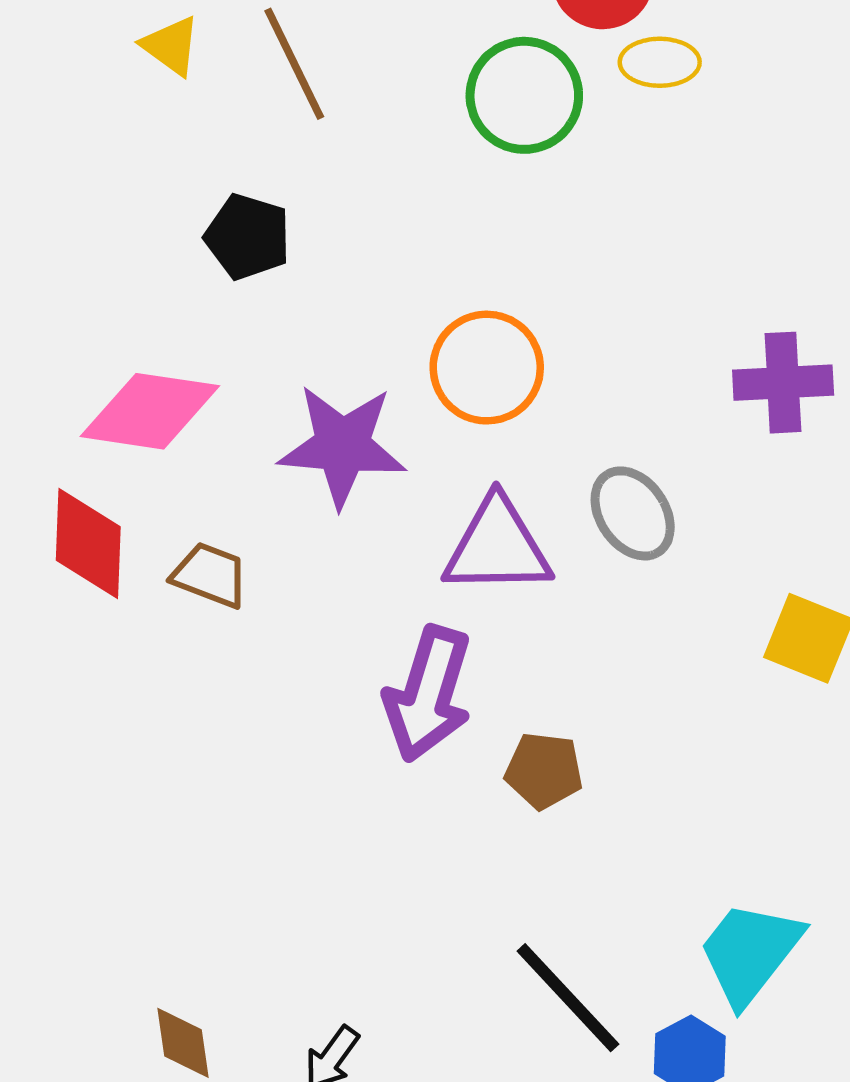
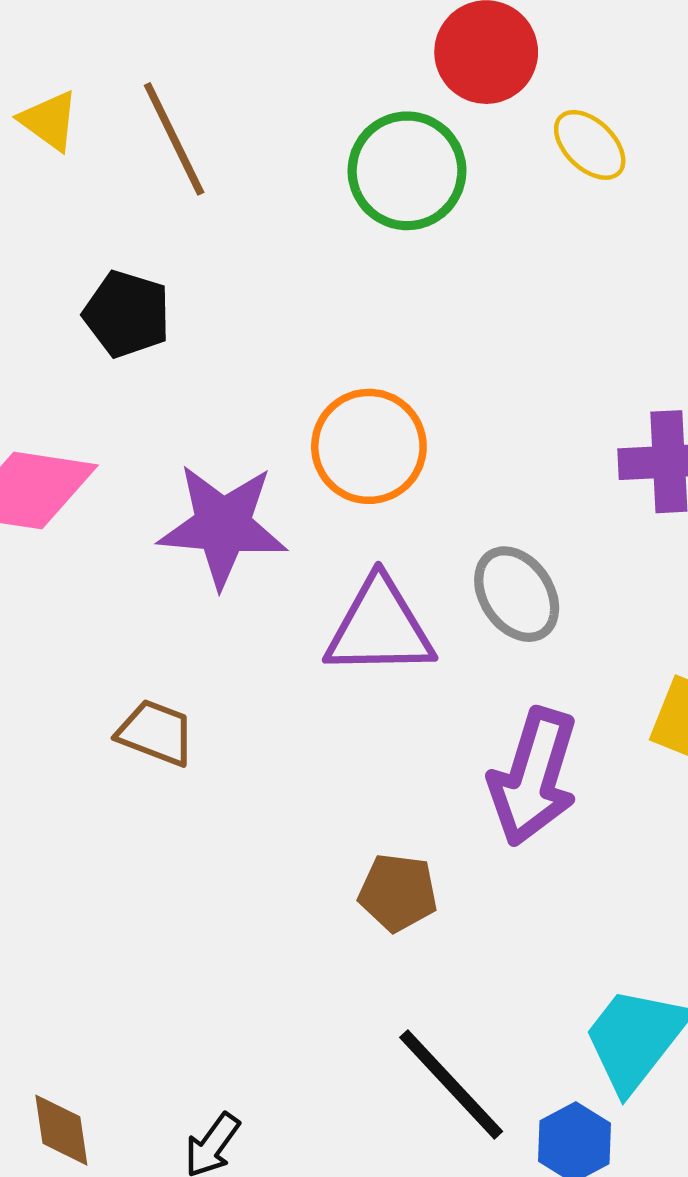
yellow ellipse: (660, 62) -> (590, 145), moved, turned 44
brown trapezoid: (210, 575) -> (156, 733), moved
purple arrow: (428, 694) -> (533, 777), moved
brown pentagon: (544, 771) -> (398, 893), moved

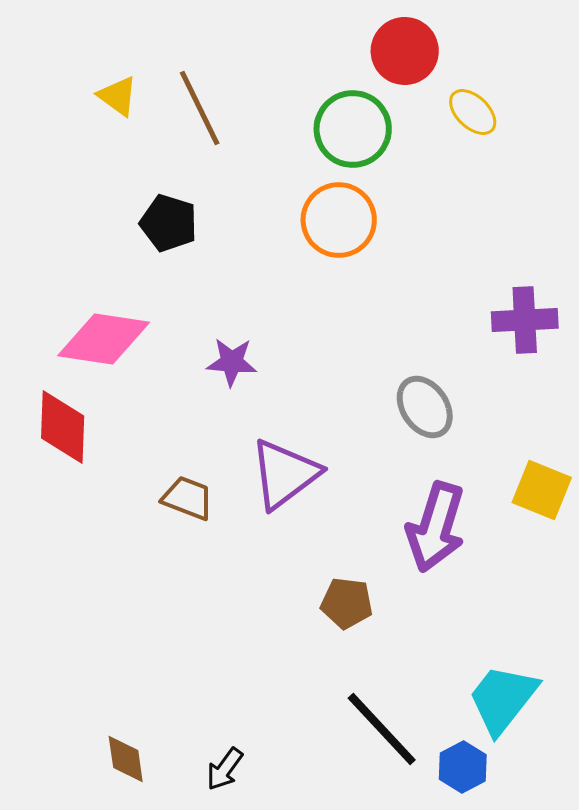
orange circle: (369, 446) -> (339, 220), moved
purple star: (223, 526) -> (232, 362), size x0.6
purple triangle: (380, 628) -> (285, 474), moved, turned -36

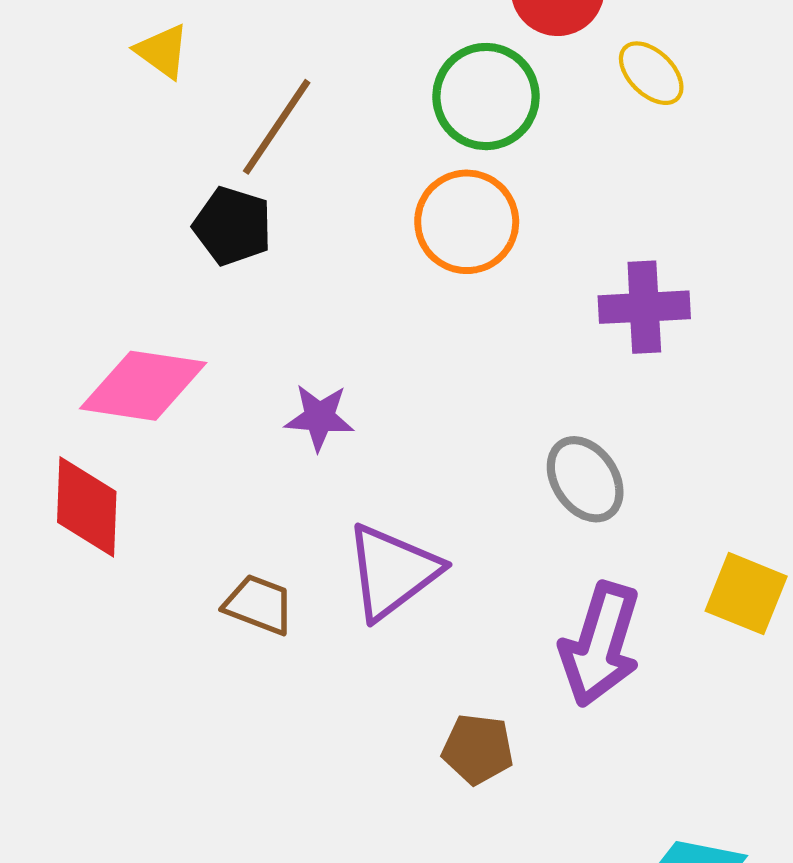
brown line: (200, 108) -> (277, 127), moved, turned 60
purple cross: (525, 320) -> (644, 307), moved

